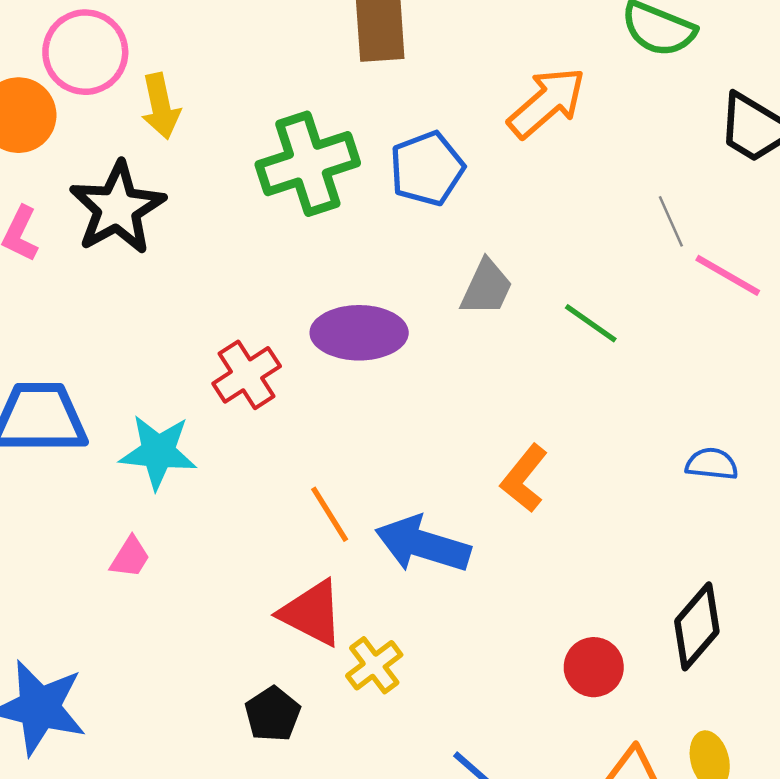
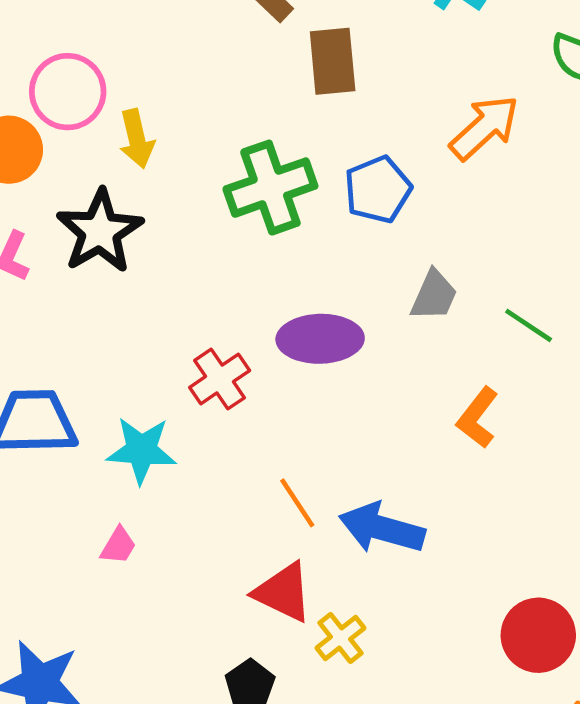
orange L-shape: (524, 478) -> (478, 418), moved
red circle: (594, 667) -> (538, 635), size x1.4

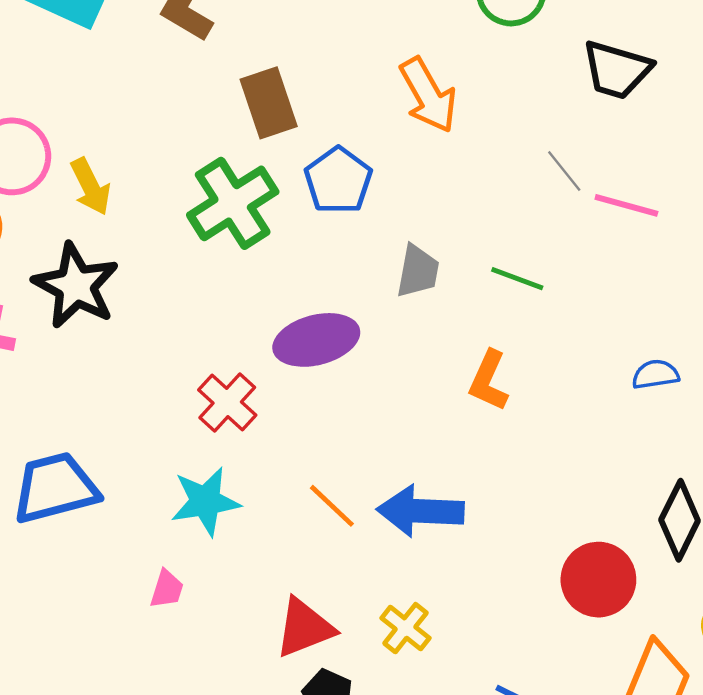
brown rectangle: (333, 61) -> (269, 103), moved
orange arrow: (484, 128) -> (428, 95), turned 116
cyan star: (141, 450) -> (205, 501), moved
red triangle: (283, 592) -> (304, 628), moved, turned -34

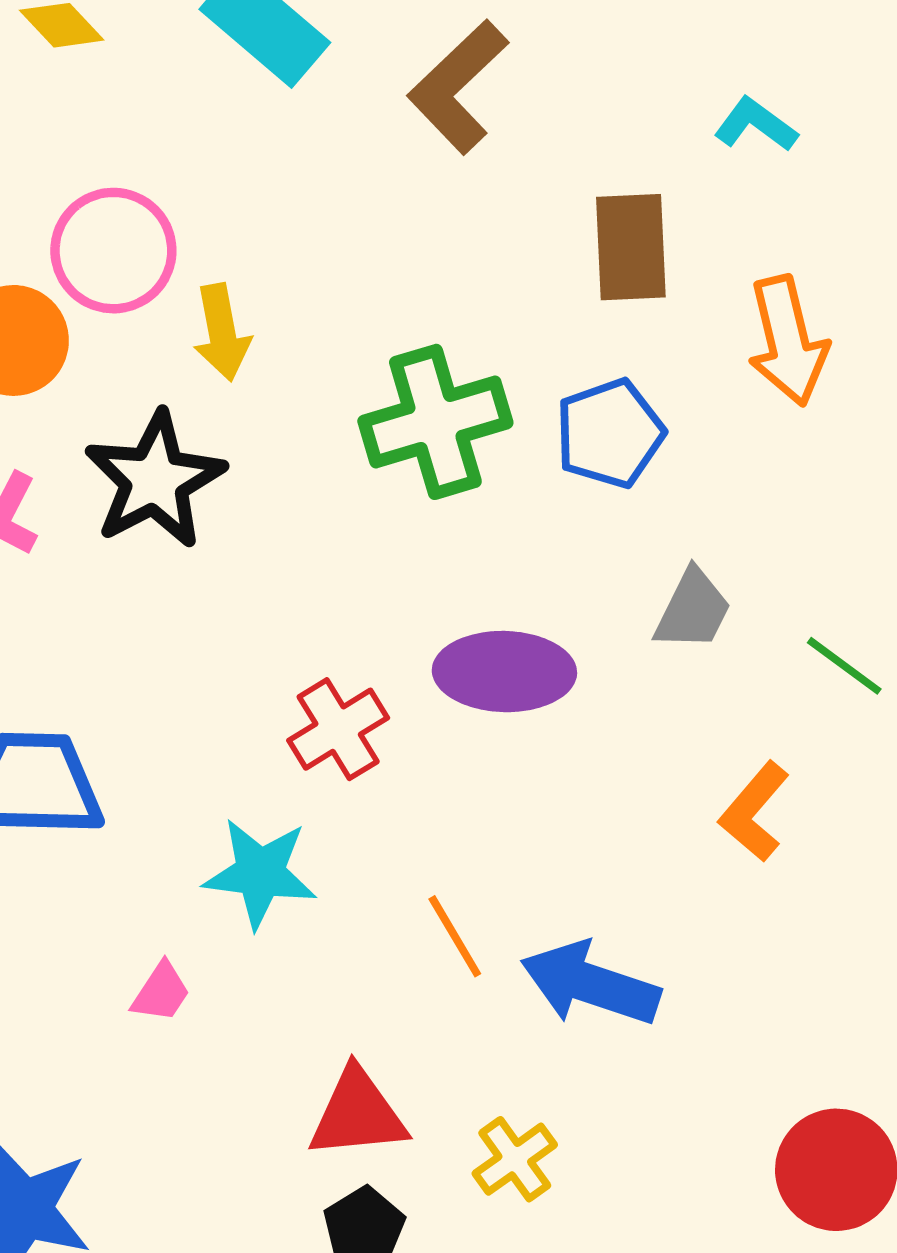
brown rectangle: (269, 103) -> (631, 247), moved

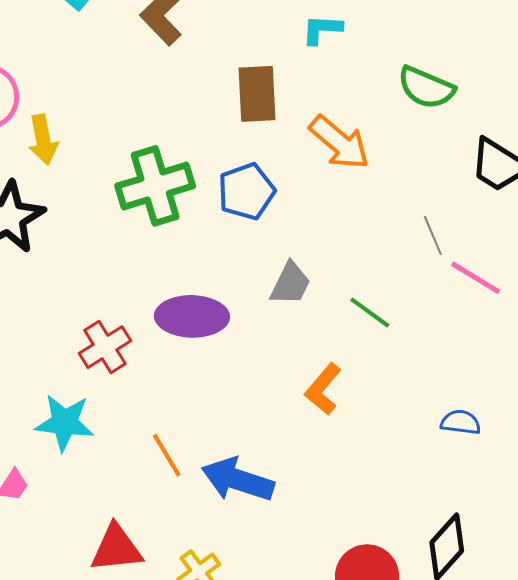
cyan L-shape: (756, 125) -> (322, 29), turned -33
orange arrow: (788, 341) -> (339, 143), turned -36

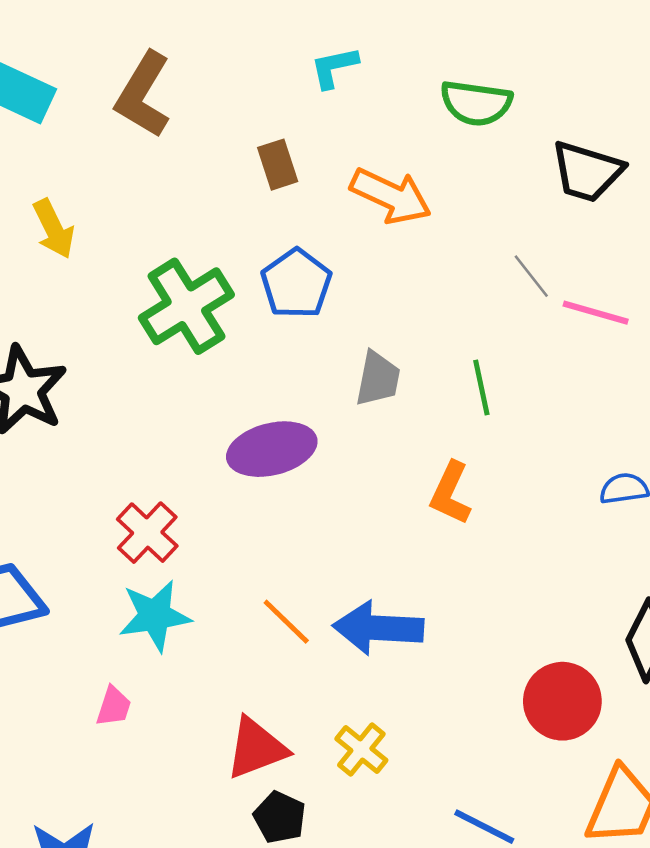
brown rectangle: (257, 94) -> (278, 165), size x0.7
yellow arrow: (43, 140) -> (54, 229), moved
green line: (370, 312) -> (481, 388), turned 57
red cross: (105, 347) -> (147, 533), moved

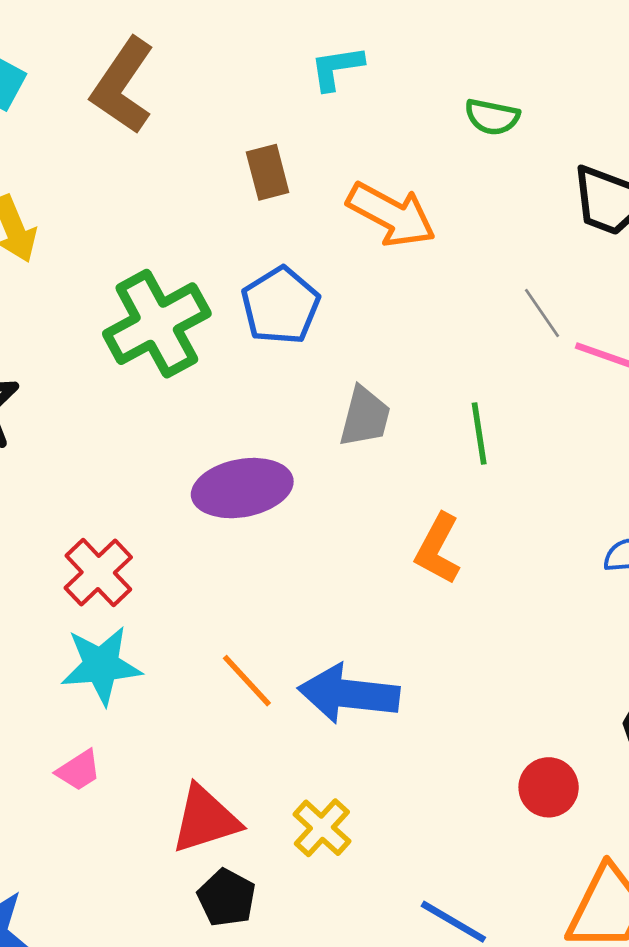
green semicircle: (476, 103) -> (492, 117), size x0.7
red circle: (562, 701) -> (549, 787), size x0.7
pink trapezoid: (114, 706) -> (79, 770), moved, turned 36

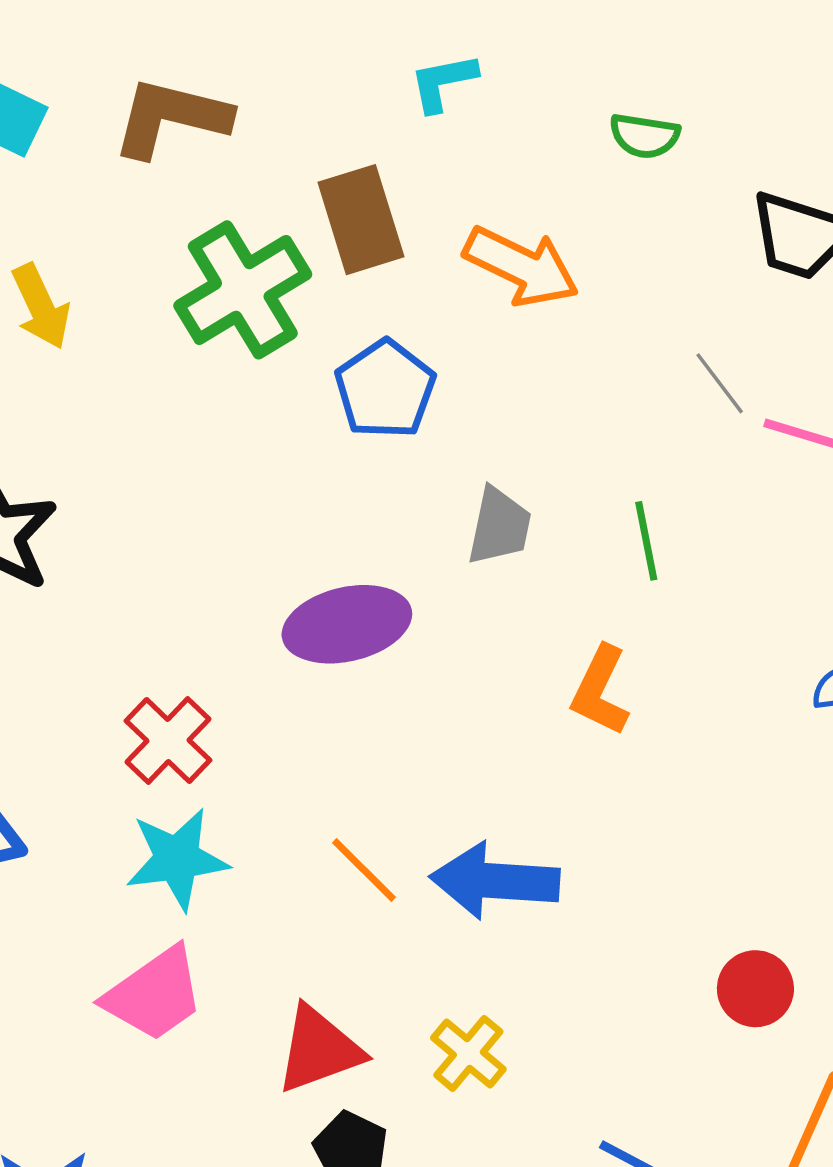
brown L-shape: (123, 86) -> (171, 118), turned 72
brown rectangle: (268, 172) -> (361, 220), size x1.5
green cross: (157, 324) -> (243, 290), moved
pink trapezoid: (79, 770) -> (154, 994), size x1.8

